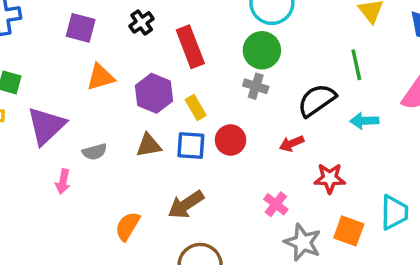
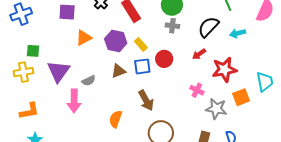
red star: (330, 178) -> (224, 70), size x1.4
pink arrow: (63, 182) -> (74, 101), size x1.6
brown arrow: (186, 205) -> (146, 100), turned -75
orange square: (349, 231) -> (241, 97), turned -30

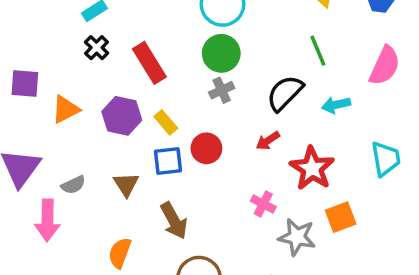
purple square: (67, 12) -> (25, 84), moved
gray cross: (172, 26) -> (222, 90), turned -32
red star: (224, 70) -> (312, 168), turned -30
brown triangle: (118, 71) -> (126, 184), moved, turned -42
cyan trapezoid: (265, 82) -> (386, 159), moved

